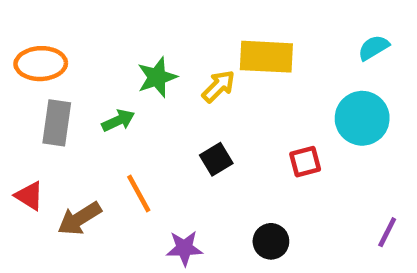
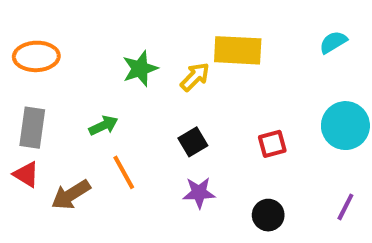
cyan circle: (362, 118) -> (345, 126), moved
green arrow: (118, 121) -> (103, 126), moved
gray rectangle: (57, 123) -> (32, 128), moved
black circle: (271, 241) -> (268, 215), moved
purple star: (184, 248) -> (199, 193), moved

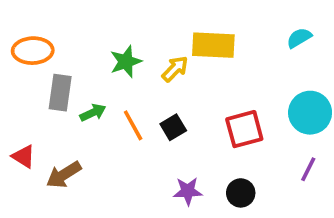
gray rectangle: (32, 128) -> (60, 93), moved
red square: (272, 144) -> (244, 129), size x1.5
orange line: (124, 172) -> (133, 125), moved
purple star: (199, 193) -> (188, 191), moved
purple line: (345, 207) -> (308, 169), moved

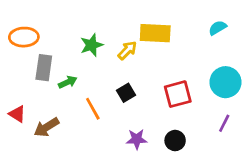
orange line: (133, 125) -> (93, 109), moved

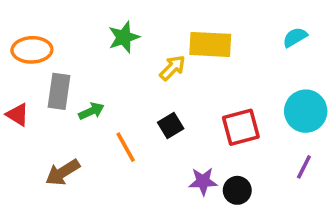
green star: (92, 45) -> (124, 37), moved
red triangle: (17, 114) -> (18, 115), moved
purple star: (137, 139) -> (203, 181), moved

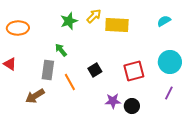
yellow arrow: (172, 68) -> (94, 16), moved
gray rectangle: (59, 91) -> (48, 70), moved
green arrow: (91, 111) -> (61, 50), moved, turned -104

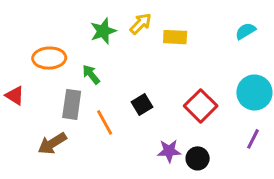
yellow rectangle: (117, 25) -> (175, 37), size x0.7
orange ellipse: (18, 28) -> (49, 58), moved
red square: (134, 71) -> (201, 106), turned -30

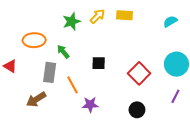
yellow rectangle: (175, 37) -> (125, 15), moved
black square: (142, 104) -> (99, 63), moved, turned 32
purple star: (169, 151) -> (90, 105), moved

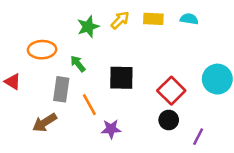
cyan semicircle: (170, 21) -> (189, 19), moved, turned 40
black square: (99, 63) -> (121, 78), size x1.5
purple line: (175, 96) -> (198, 137), moved
black circle: (137, 110) -> (169, 120), moved

